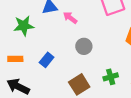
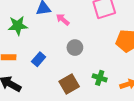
green cross: (111, 77) -> (100, 78), turned 32

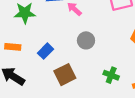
brown square: (69, 84) -> (65, 75), moved

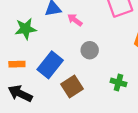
blue rectangle: (45, 51) -> (50, 65), size x1.6

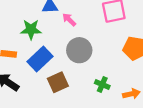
green star: (26, 29) -> (31, 30), moved
gray circle: (90, 50) -> (79, 50), size x1.5

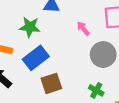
pink arrow: (69, 20) -> (83, 28), moved
gray circle: (79, 50) -> (103, 55), moved

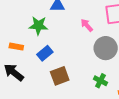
blue rectangle: (36, 58) -> (45, 53), size x0.7

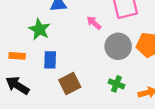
green star: (38, 26) -> (39, 29), turned 30
blue rectangle: (45, 53) -> (50, 60), turned -42

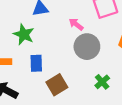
gray circle: (118, 46) -> (87, 47), moved
green cross: (116, 84) -> (102, 82), turned 32

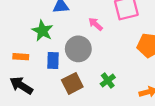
gray circle: (87, 47) -> (78, 49), moved
green cross: (102, 82) -> (108, 81), moved

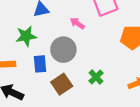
green star: (42, 31) -> (26, 36), turned -30

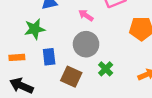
gray circle: (63, 50) -> (86, 44), moved
brown square: (62, 84) -> (71, 77), turned -30

